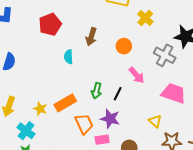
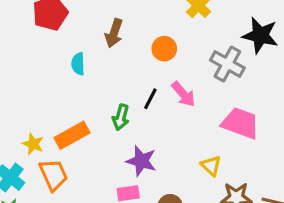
black line: (118, 94) -> (150, 99), moved
orange trapezoid: (84, 124) -> (53, 175), moved

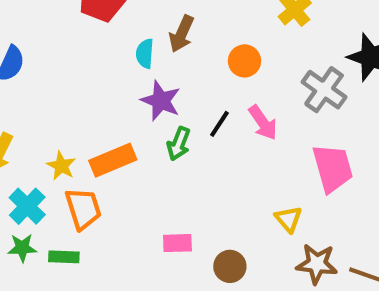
cyan semicircle: (78, 64) -> (145, 54), moved
pink trapezoid: (240, 123) -> (333, 168), turned 48
purple star: (141, 161) -> (161, 101), moved

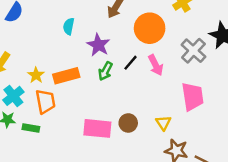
cyan semicircle: (145, 54) -> (69, 26), moved
orange circle: (244, 61) -> (150, 28), size x1.6
pink rectangle: (177, 243) -> (97, 128), size x1.6
brown circle: (230, 266) -> (128, 123), moved

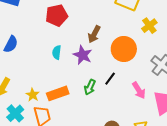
purple star: (98, 45) -> (83, 55), moved
pink arrow: (156, 65) -> (139, 90), moved

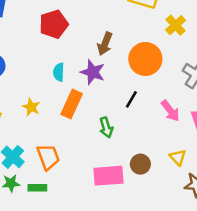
green arrow: (90, 87) -> (106, 127), moved, turned -35
orange rectangle: (58, 93) -> (72, 104), moved, turned -40
yellow star: (33, 95) -> (31, 107), moved

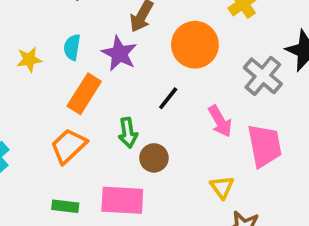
yellow star: (31, 107) -> (29, 60), moved, turned 30
orange trapezoid: (48, 157) -> (69, 146), moved, turned -120
brown circle: (140, 164) -> (154, 158), moved
green rectangle: (37, 188) -> (65, 206), moved

